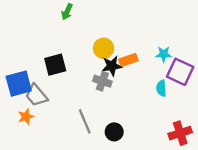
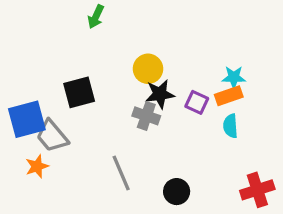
orange rectangle: (128, 60) -> (229, 96), moved
purple square: (180, 72) -> (197, 102), moved, size x0.6
black circle: (114, 132) -> (177, 192), moved

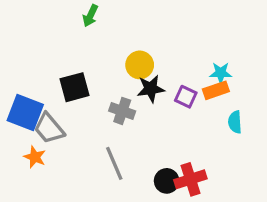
gray cross: (146, 116) -> (122, 111), moved
blue square: (27, 119) -> (25, 113), turned 36
cyan semicircle: (230, 126) -> (235, 122), moved
orange star: (37, 166) -> (35, 157), turned -30
red cross: (257, 190) -> (190, 179), moved

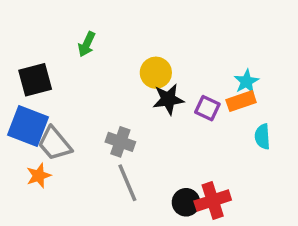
green arrow: (90, 16) -> (87, 44), moved
cyan star: (221, 73) -> (246, 82), turned -30
black square: (74, 87) -> (35, 80), moved
gray cross: (122, 111) -> (120, 142), moved
orange star: (35, 157) -> (39, 176), turned 30

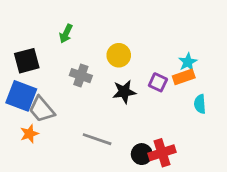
black star: (168, 99) -> (124, 92), moved
gray cross: (120, 142) -> (81, 76), moved
gray line: (127, 183) -> (97, 139), turned -48

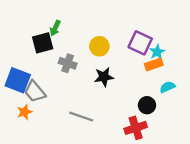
black square: (27, 61) -> (43, 43), moved
purple square: (158, 82) -> (140, 43), moved, size x1.5
cyan semicircle: (200, 104) -> (167, 87), turned 70
black circle: (142, 154) -> (147, 105), moved

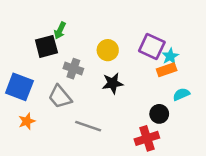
gray trapezoid: (35, 92) -> (60, 97), moved

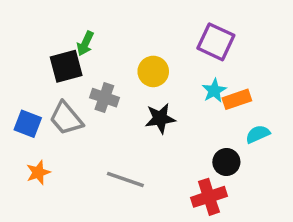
purple square: (152, 46) -> (216, 42), moved
cyan star: (170, 56) -> (214, 91), moved
blue square: (19, 87) -> (28, 124), size x0.7
gray trapezoid: (60, 97) -> (66, 118), moved

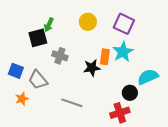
yellow circle: (153, 71) -> (88, 22), moved
cyan star: (214, 91) -> (123, 52), size x1.5
orange rectangle: (237, 99) -> (105, 57), moved, turned -63
gray trapezoid: (66, 118) -> (38, 80), moved
cyan semicircle: (258, 134) -> (148, 77), size x1.5

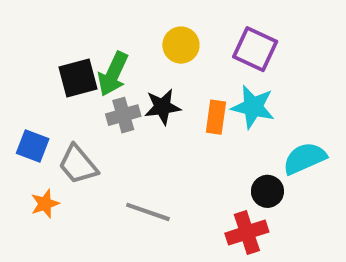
green arrow: (49, 25) -> (113, 74), moved, size x1.5
cyan star: (123, 52) -> (253, 107), turned -30
gray cross: (60, 56) -> (123, 115), turned -35
black star: (92, 68) -> (162, 107), moved

